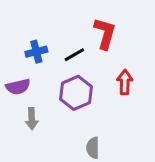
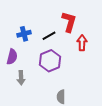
red arrow: (125, 82) -> (82, 43), moved
purple semicircle: (18, 87) -> (12, 57), turned -63

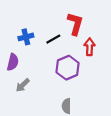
purple hexagon: (50, 61) -> (68, 68), moved
gray arrow: (21, 78) -> (23, 85), turned 48

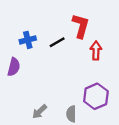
purple hexagon: (68, 68) -> (96, 96), moved
gray arrow: (23, 85) -> (40, 112), moved

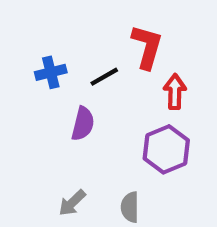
purple semicircle: (14, 67) -> (83, 124), moved
purple hexagon: (96, 96) -> (166, 149), moved

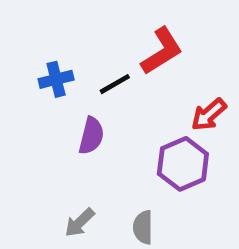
red L-shape: (147, 47) -> (162, 51), turned 42
red arrow: (175, 92) -> (209, 115), moved, turned -132

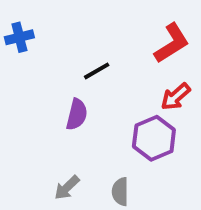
red L-shape: (162, 51) -> (172, 43), moved
blue cross: (56, 79) -> (19, 37), moved

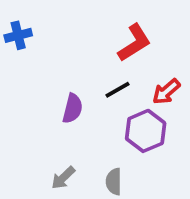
red L-shape: (172, 43) -> (134, 43), moved
black line: (97, 71) -> (117, 90), moved

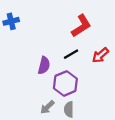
purple hexagon: (146, 131) -> (65, 83), moved
gray arrow: (63, 178) -> (47, 107), moved

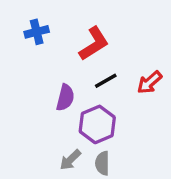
blue cross: (11, 21) -> (37, 32), moved
red L-shape: (81, 26) -> (94, 44), moved

